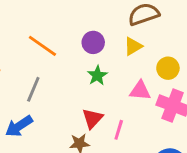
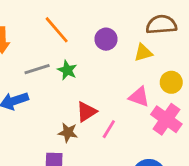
green star: (97, 76) -> (67, 70), moved, turned -30
gray line: (33, 89) -> (37, 69), turned 35

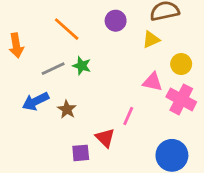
purple circle: (106, 39) -> (116, 21), moved
red triangle: (86, 112) -> (105, 138), moved, turned -35
brown star: (68, 132) -> (67, 109), moved, turned 30

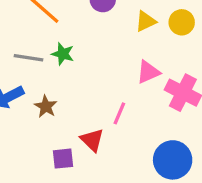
yellow circle: (181, 64) -> (182, 22), moved
gray line: (53, 69) -> (29, 58), turned 35
pink triangle: (153, 82) -> (148, 72), turned -35

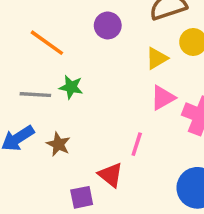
yellow triangle: (146, 21) -> (157, 58), moved

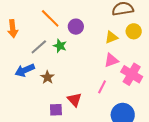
purple circle: (108, 25) -> (76, 27), moved
gray line: (35, 95) -> (39, 47), turned -54
pink line: (137, 144) -> (102, 87), moved

